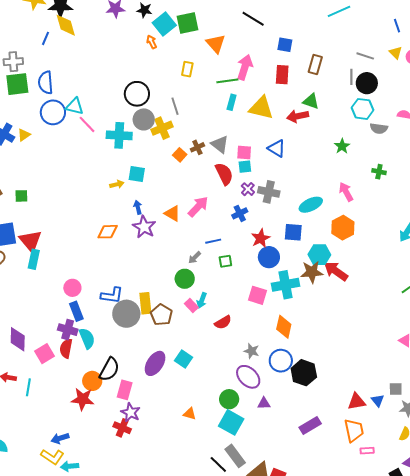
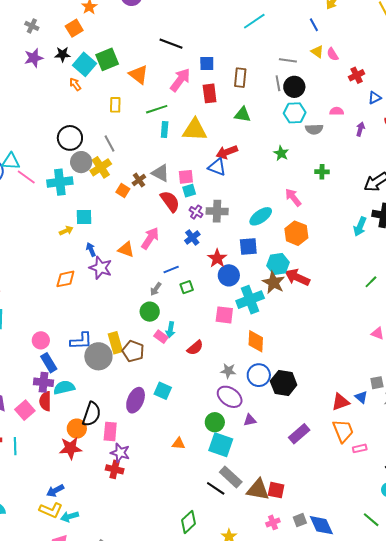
pink arrow: (245, 67) -> (180, 80), moved, turned 30
red arrow: (298, 116) -> (227, 152), moved
brown star: (312, 272) -> (274, 282), turned -30
cyan semicircle: (87, 338) -> (64, 387), turned -70

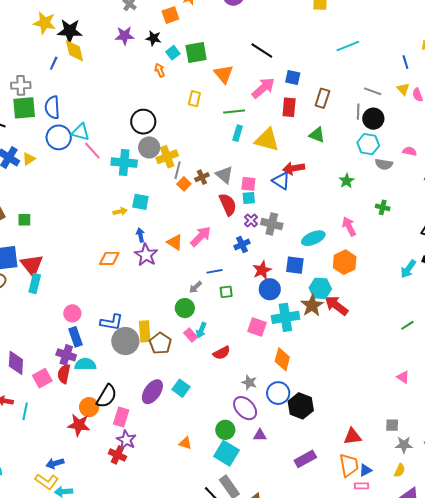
cyan square: (84, 64) -> (173, 53), size x0.6
gray line: (110, 143) -> (178, 170), moved, turned 30
blue triangle: (361, 397) -> (365, 470), moved, turned 40

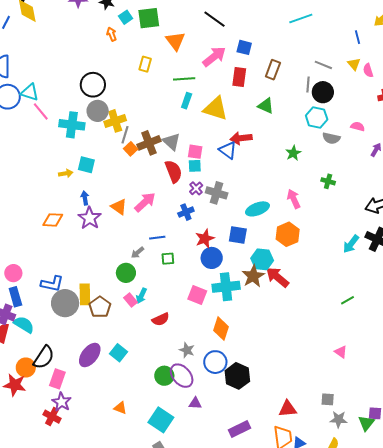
brown cross: (202, 177) -> (149, 143), size x1.6
cyan semicircle: (85, 364) -> (24, 325), turned 30
green circle: (225, 430) -> (164, 376), moved

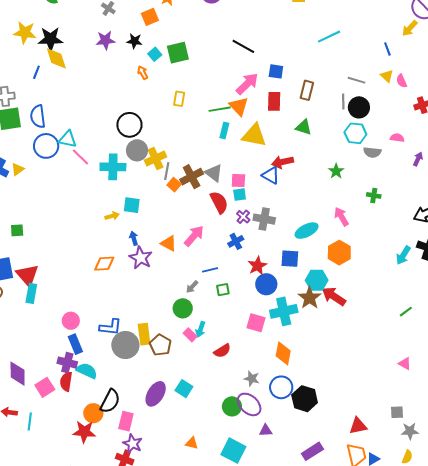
orange triangle: (175, 41) -> (239, 106), moved

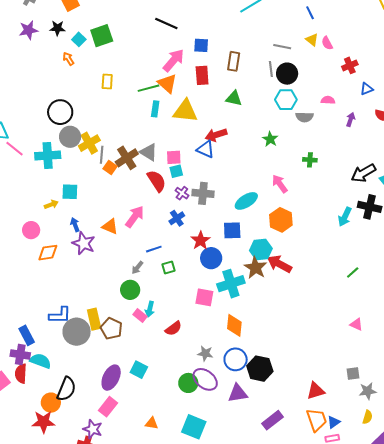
pink circle: (71, 321) -> (31, 230), moved
pink rectangle: (126, 421) -> (108, 407), moved, turned 30
purple triangle: (266, 430) -> (238, 393), moved, size x1.5

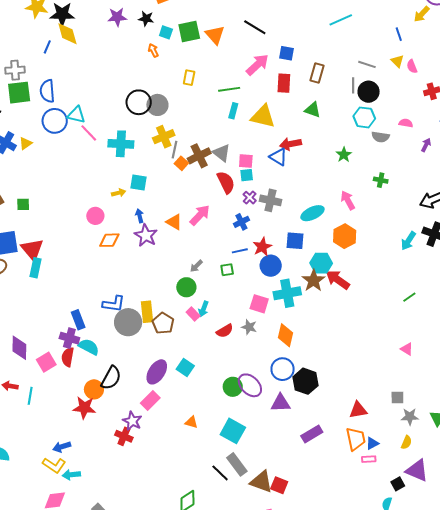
cyan square: (79, 39) -> (166, 32), turned -32
orange triangle: (167, 84) -> (215, 35), moved
gray circle: (70, 137) -> (157, 105), moved
blue line: (154, 249) -> (240, 251), moved
gray star: (205, 353) -> (249, 327), moved

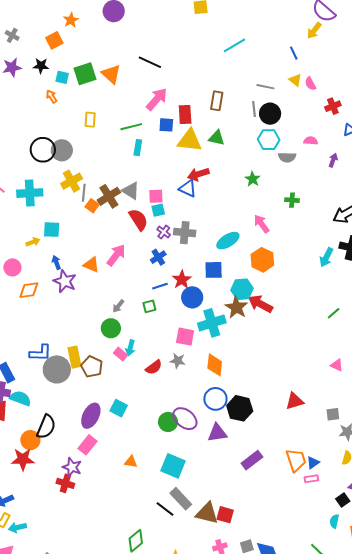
blue square: (287, 53) -> (166, 125), moved
yellow triangle: (263, 116) -> (190, 140), moved
red triangle: (358, 410) -> (295, 401), moved

